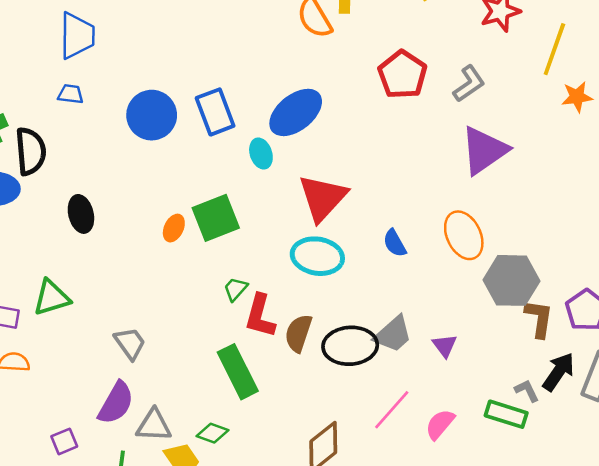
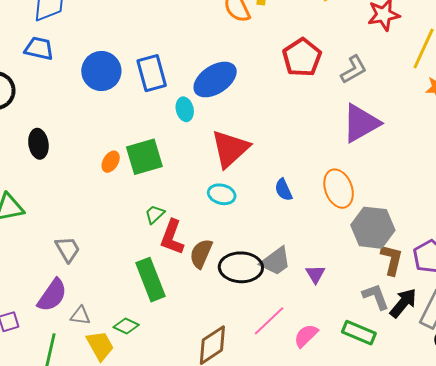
blue trapezoid: (71, 94) -> (39, 49), size x1.4
cyan ellipse: (317, 256) -> (222, 194), size x0.7
gray L-shape: (527, 391) -> (376, 297), moved, size x1.4
gray triangle: (154, 425) -> (80, 316), size x0.7

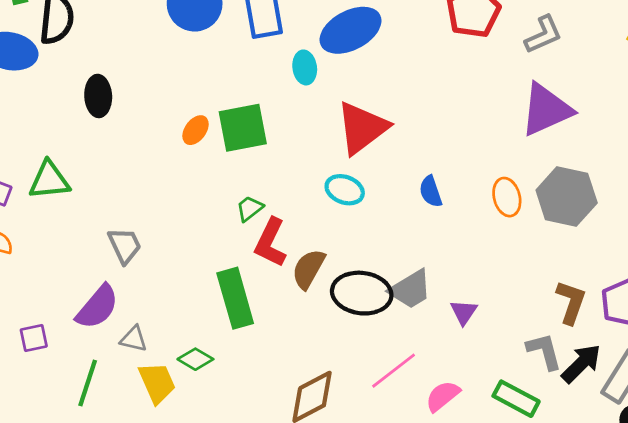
orange ellipse: (339, 189) -> (507, 197), size x0.7
gray hexagon: (373, 228) -> (567, 196), moved

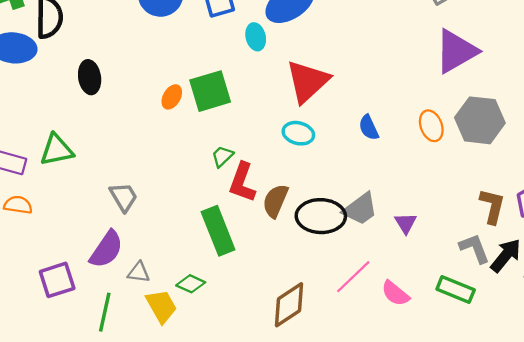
purple square: (34, 338) -> (57, 280), size x1.5
pink semicircle: (443, 396) -> (395, 293), turned -96

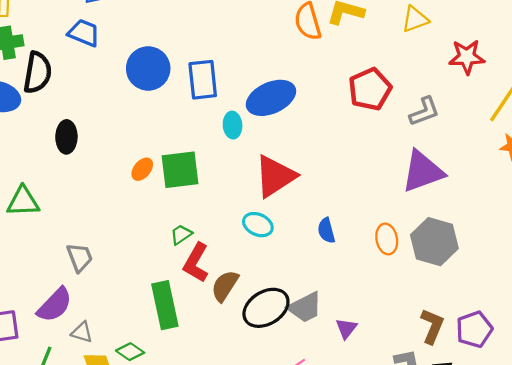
black ellipse: (321, 216) -> (266, 308), turned -42

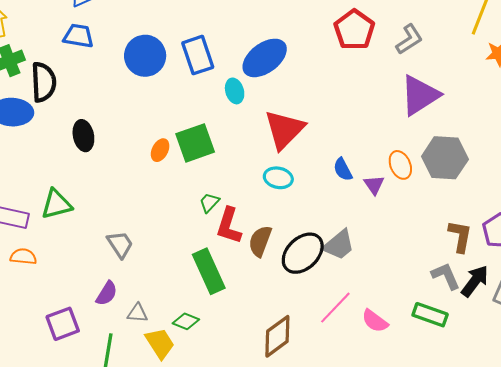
purple semicircle: (55, 305) -> (107, 293), size x0.7
purple triangle: (346, 328) -> (374, 185), moved

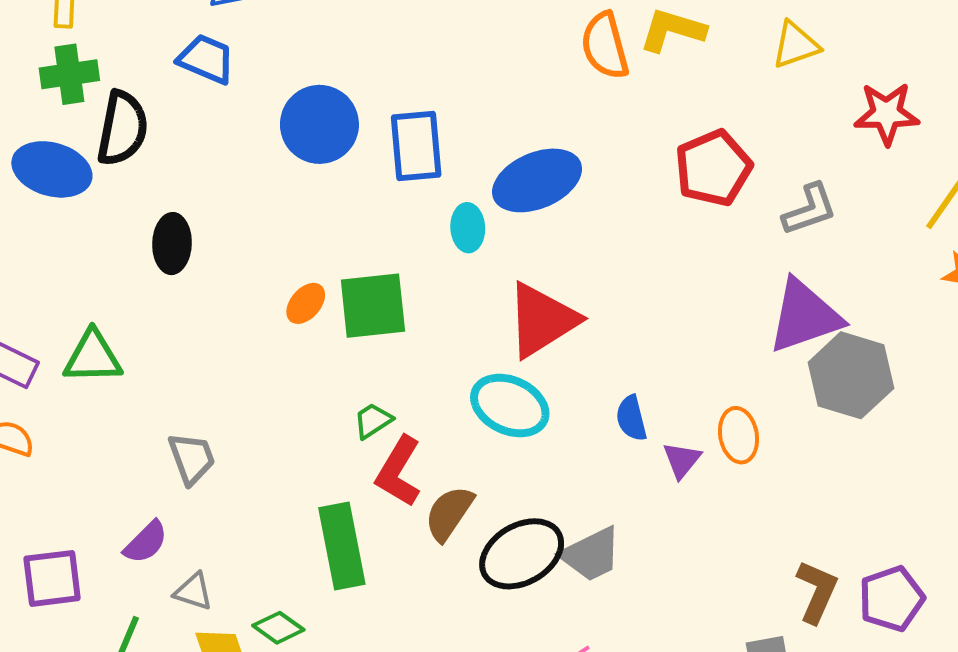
gray hexagon: (445, 158) -> (851, 375), moved
cyan ellipse: (278, 178) -> (510, 406), size x1.4

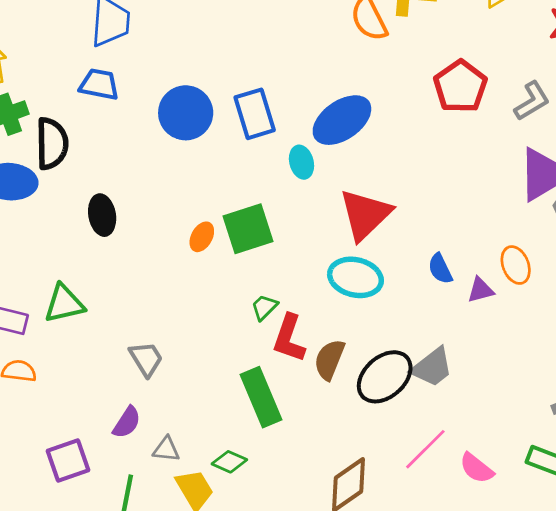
purple triangle: (682, 460) -> (481, 290), turned 48

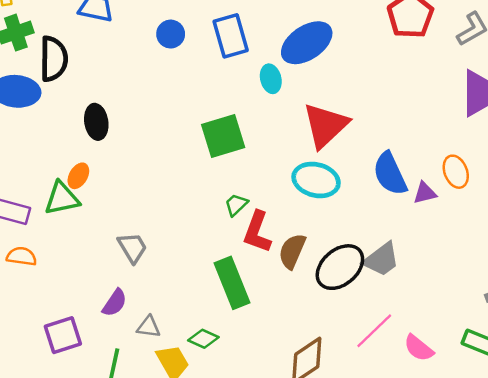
blue circle: (186, 113) -> (171, 34), size x0.6
orange ellipse: (202, 237) -> (78, 176), moved
blue semicircle: (440, 269) -> (390, 174), size x1.6

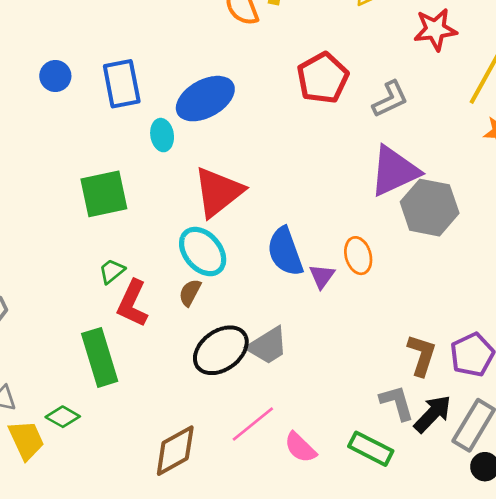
cyan ellipse: (316, 180) -> (203, 252), turned 30
purple triangle: (425, 193) -> (322, 276), turned -45
brown semicircle: (292, 251) -> (190, 293), moved, size x0.7

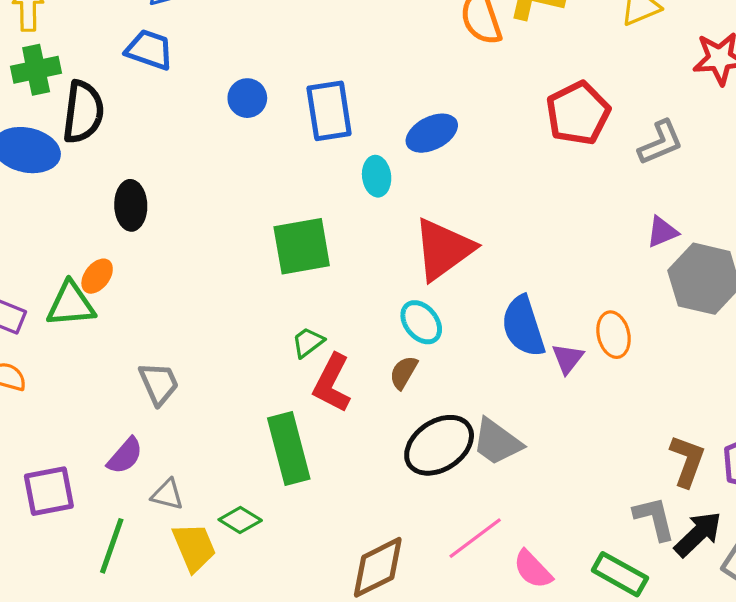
blue ellipse: (205, 99) -> (432, 133), size x0.7
purple triangle: (394, 171) -> (662, 232), size x0.5
cyan ellipse: (203, 252) -> (421, 322), size x0.7
gray trapezoid: (267, 346) -> (497, 442), turned 66

